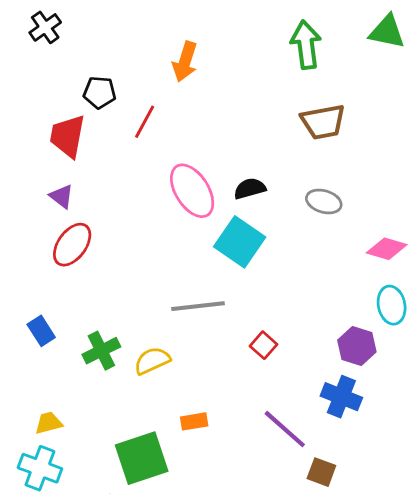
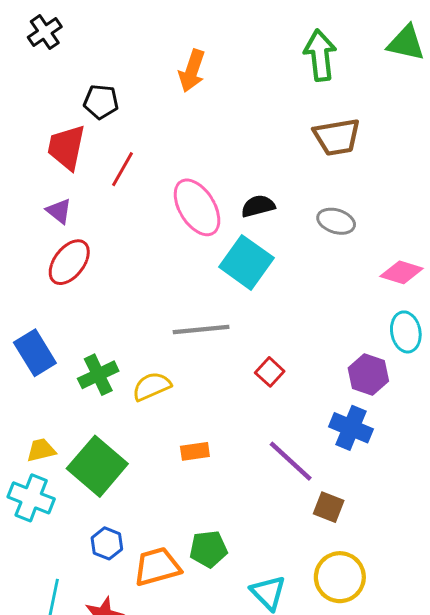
red line: (145, 122) -> (122, 169), moved
blue rectangle: (41, 331) -> (35, 353), size x1.4
green square: (142, 458) -> (97, 466), moved, turned -32

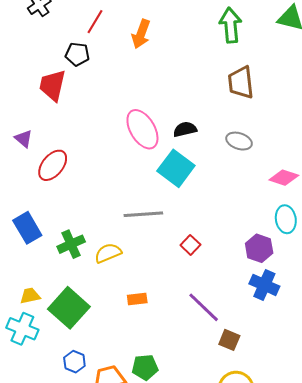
brown trapezoid: (337, 137) -> (241, 82), turned 92
red line: (122, 169) -> (95, 22), moved
purple triangle: (59, 211) -> (24, 139), moved
blue cross: (351, 428) -> (264, 285), moved

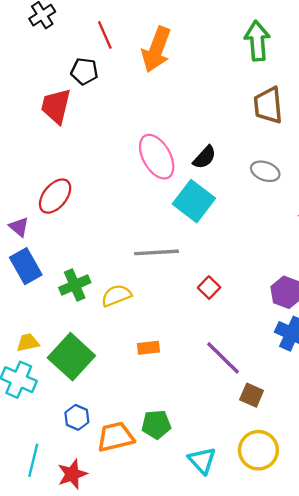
red line: (95, 22) -> (105, 35), turned -55
orange arrow: (141, 34) -> (156, 49), size x1.4
black semicircle: (185, 129) -> (205, 157), turned 145
purple triangle: (24, 139) -> (19, 227), moved

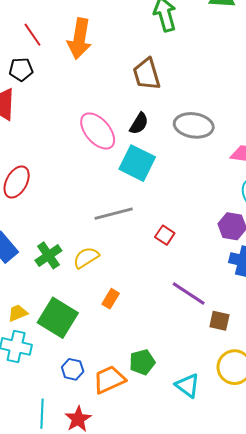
brown trapezoid: (268, 105) -> (147, 74), moved
gray ellipse: (265, 171) -> (194, 125), size x1.5
orange rectangle: (148, 348) -> (111, 299), moved, turned -42

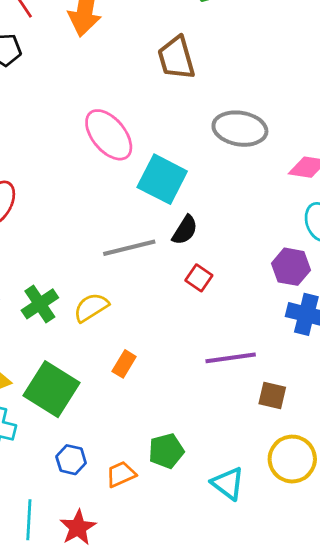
black semicircle: (139, 124) -> (185, 230), moved
purple line: (189, 293) -> (231, 358), turned -42
orange trapezoid: (109, 380) -> (121, 474), size x0.7

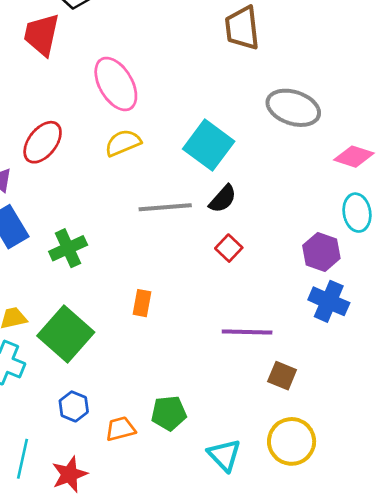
pink ellipse: (109, 135) -> (116, 84), moved
yellow semicircle: (91, 307) -> (123, 143), moved
orange rectangle: (124, 364) -> (142, 303), moved, turned -30

